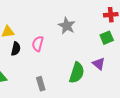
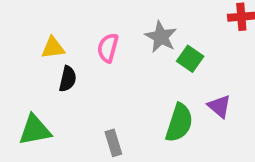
green square: (107, 38) -> (190, 59), moved, turned -32
pink semicircle: (38, 44) -> (108, 48), moved

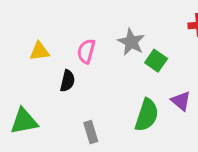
black semicircle: (68, 79) -> (67, 81), moved

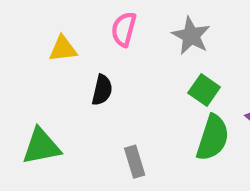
pink semicircle: (86, 51) -> (124, 29), moved
green square: (156, 61) -> (204, 90), moved

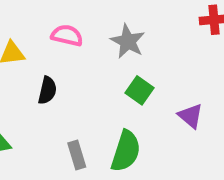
pink semicircle: (124, 29) -> (67, 35), turned 88
green semicircle: (213, 138) -> (126, 151), moved

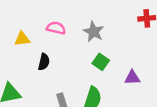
purple triangle: (190, 116) -> (132, 78), turned -42

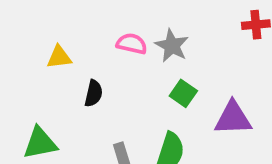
pink semicircle: (56, 28) -> (132, 44), moved
purple triangle: (132, 78) -> (233, 118), size x1.5

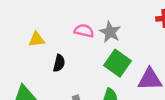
green square: (183, 93) -> (118, 63), size x1.5

